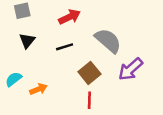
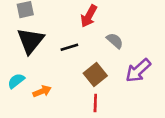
red arrow: (70, 17) -> (89, 16), moved, turned 145
black triangle: (27, 41) -> (30, 41), size x1.6
gray semicircle: (108, 41) -> (115, 41), size x0.6

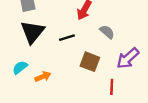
brown square: (95, 74) -> (90, 62), turned -30
red line: (95, 103) -> (112, 87), moved

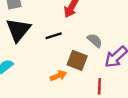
gray semicircle: (107, 32) -> (95, 40), moved
orange arrow: (43, 77) -> (58, 76), moved

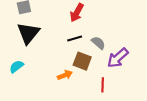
black line: (54, 36) -> (75, 38), moved

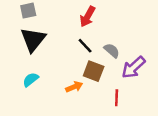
black line: (75, 38) -> (85, 46), turned 64
cyan semicircle: (16, 67) -> (31, 80), moved

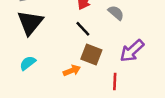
gray semicircle: (112, 51) -> (116, 13), moved

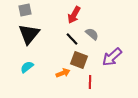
gray semicircle: (116, 13) -> (92, 34), moved
red line: (115, 81) -> (90, 82), moved

